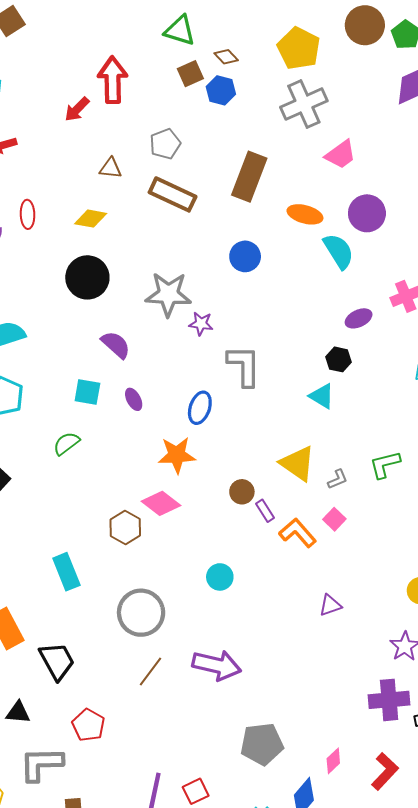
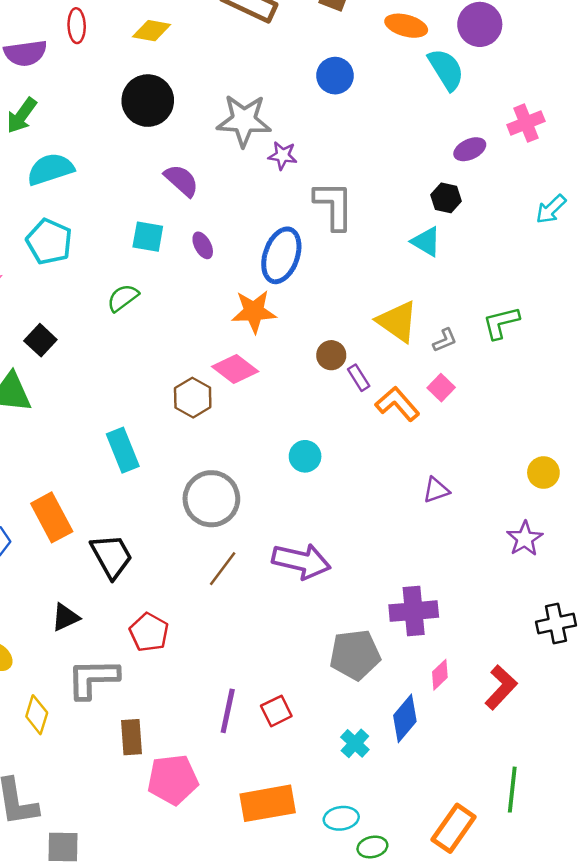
blue ellipse: (200, 408) -> (281, 255), size x1.4
purple cross: (389, 700) -> (414, 611), moved
black triangle: (18, 713) -> (65, 617), turned -30

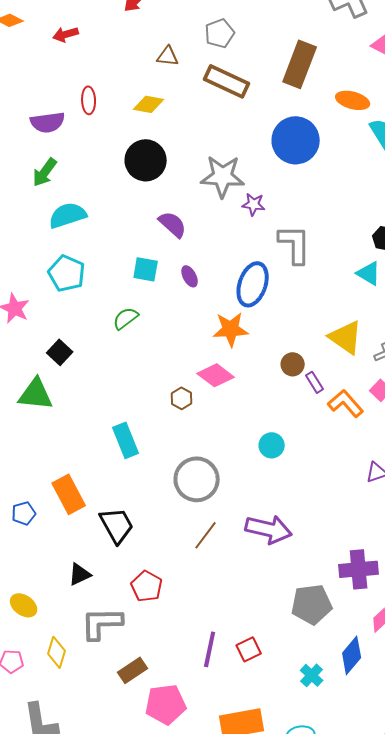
blue circle: (335, 76) -> (296, 140), size x1.6
brown hexagon: (193, 398) -> (182, 398), size x0.7
brown rectangle: (132, 737) -> (133, 670), turned 60

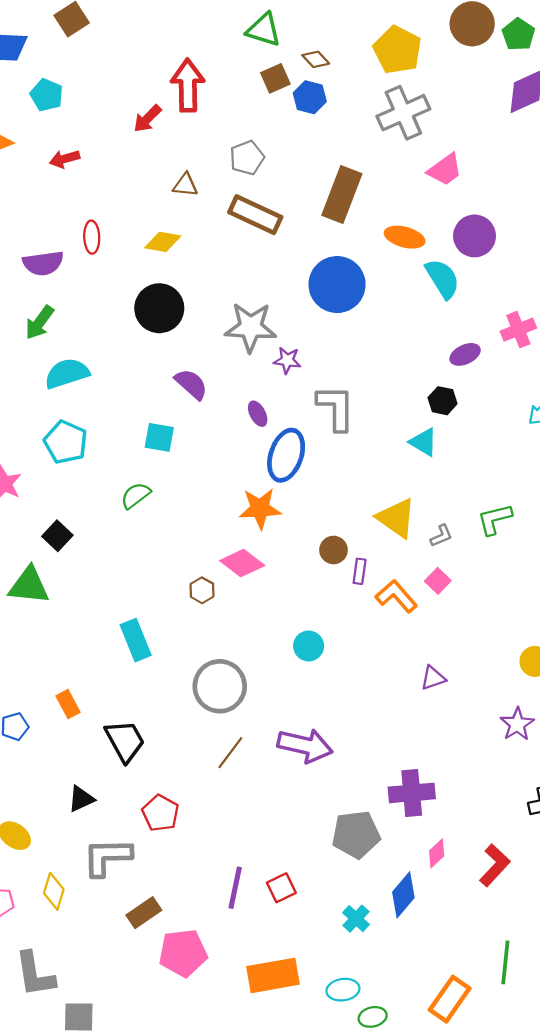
purple ellipse: (190, 276) -> (258, 414), moved
purple rectangle: (315, 382) -> (360, 571), turned 40
orange rectangle: (69, 494) -> (68, 704), size x0.6

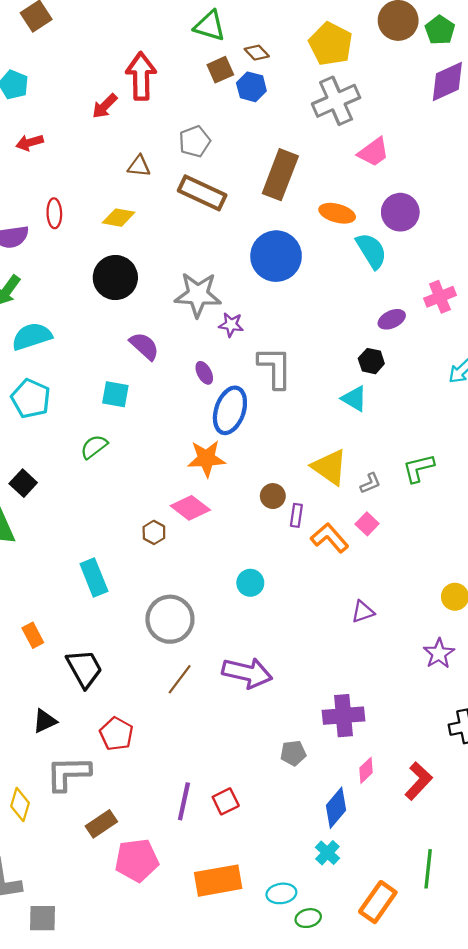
gray pentagon: (356, 834) -> (293, 753), size x0.6
cyan cross: (356, 919) -> (327, 853), moved

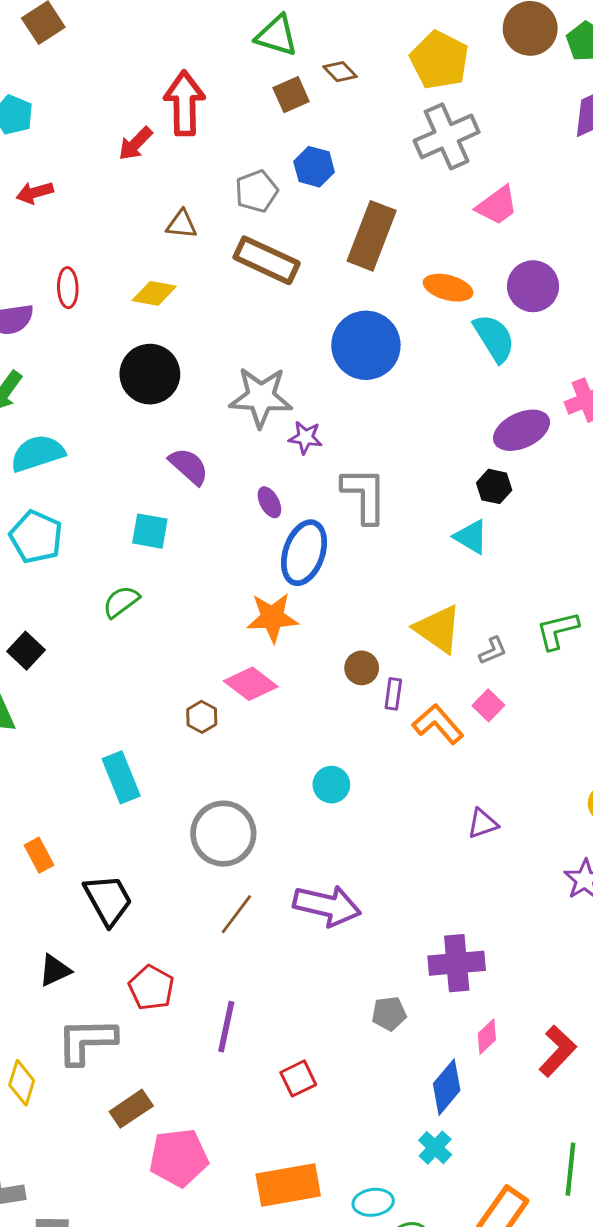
blue hexagon: (251, 87) -> (314, 167), moved
purple ellipse: (392, 319) -> (522, 430), size x1.5
purple line: (184, 801) -> (226, 1027), moved

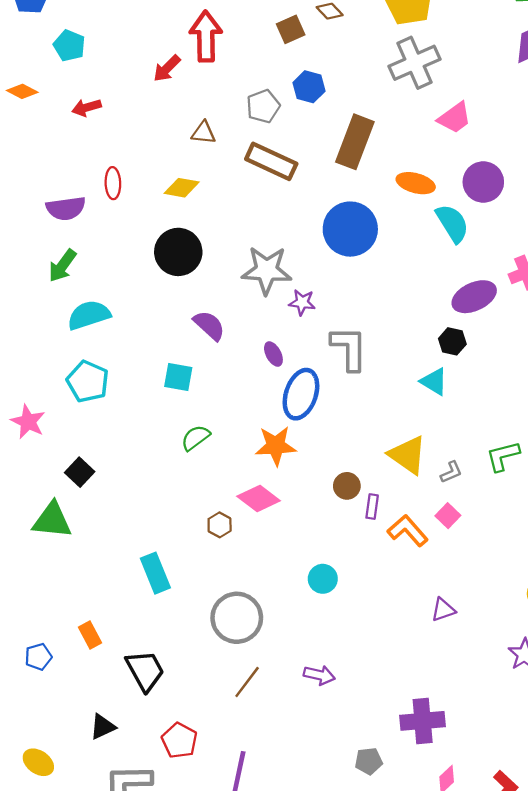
green semicircle: (121, 602) -> (195, 438), moved
purple arrow: (327, 906) -> (319, 675), size x0.6

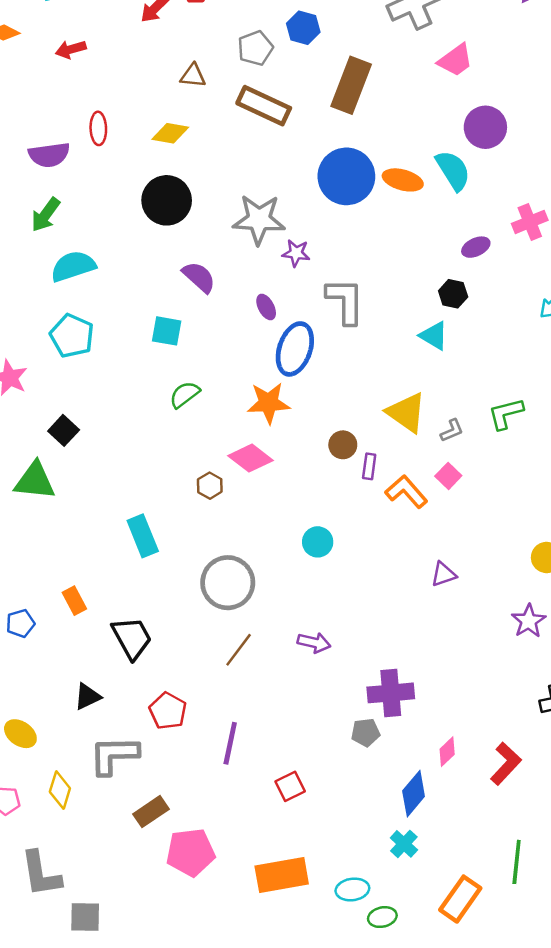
orange ellipse: (416, 183) -> (403, 180), moved
purple ellipse: (474, 297) -> (476, 247), size x0.6
purple cross: (423, 721) -> (391, 693), moved

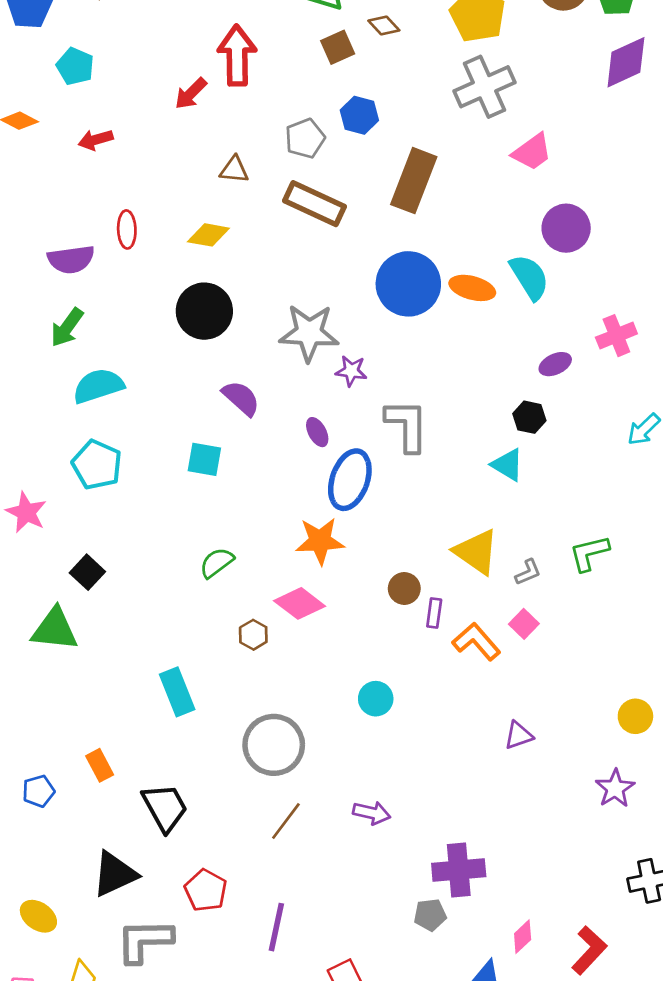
green semicircle: (185, 394) -> (217, 563), moved
black triangle: (88, 697) -> (115, 874), size x1.5

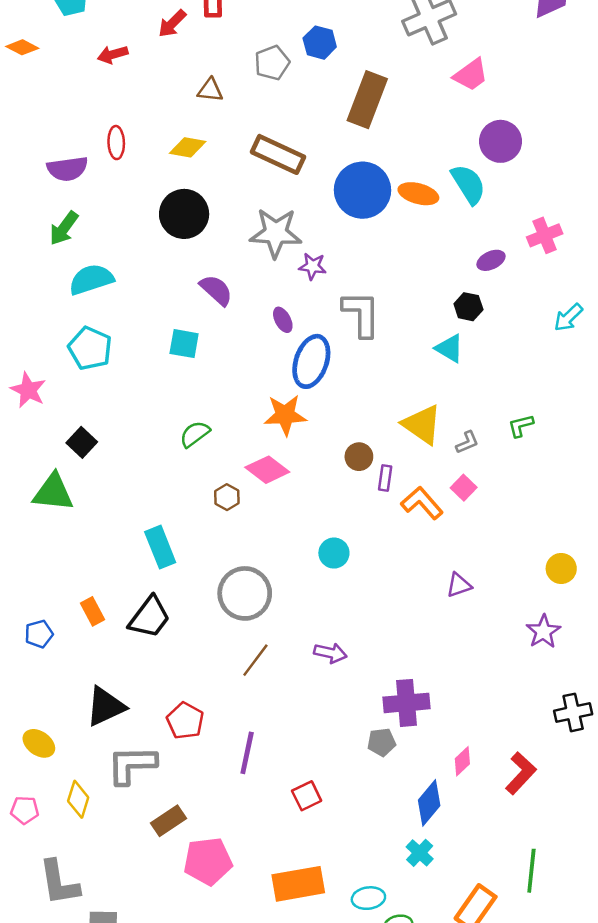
red arrow: (96, 140) -> (113, 54), moved
brown rectangle: (315, 204) -> (278, 154), moved
green L-shape: (589, 553) -> (521, 426), size x0.7
black trapezoid: (165, 807) -> (150, 617), moved, turned 66

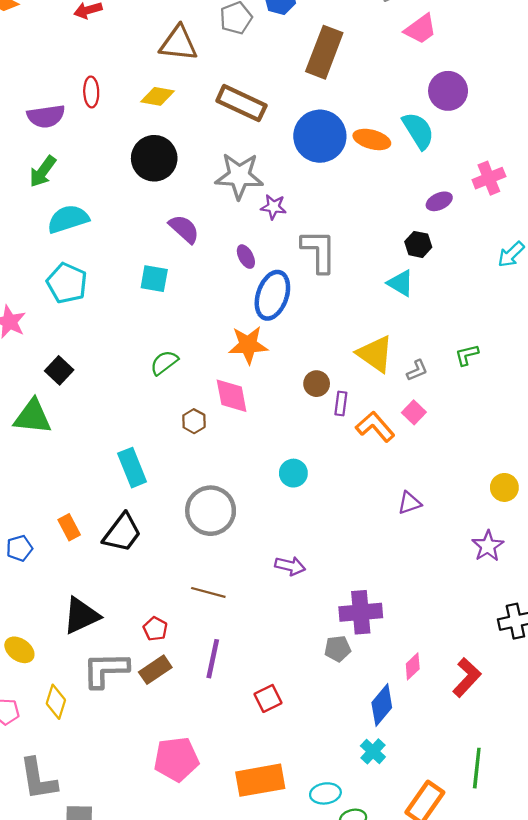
brown triangle: (210, 90) -> (178, 43), size x1.6
pink diamond: (267, 470) -> (232, 396), turned 42
brown line: (255, 660) -> (208, 592), moved, turned 68
red pentagon: (185, 721) -> (155, 629), size x0.7
brown rectangle: (169, 821) -> (155, 670), moved

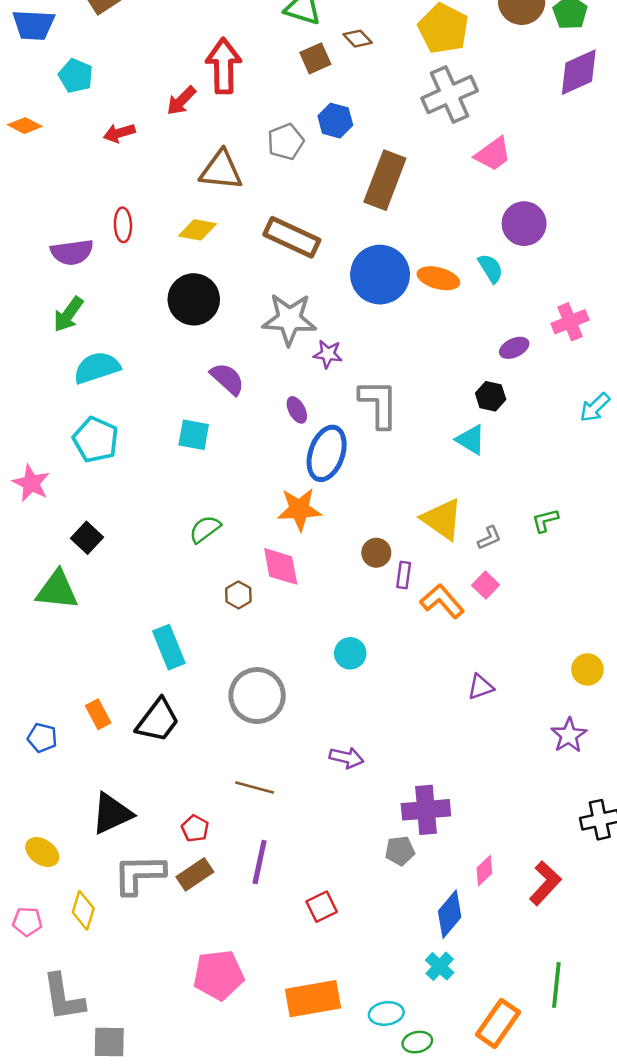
cyan semicircle: (418, 131) -> (491, 268), size x0.7
blue pentagon: (19, 548) -> (42, 738), turned 30

